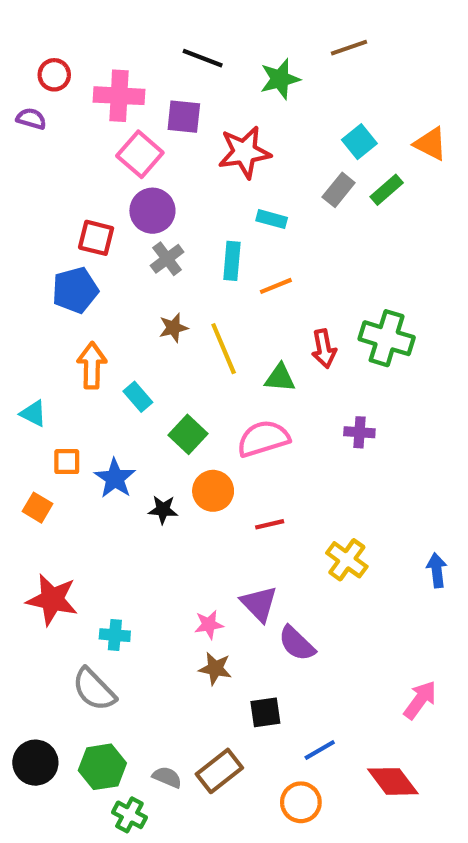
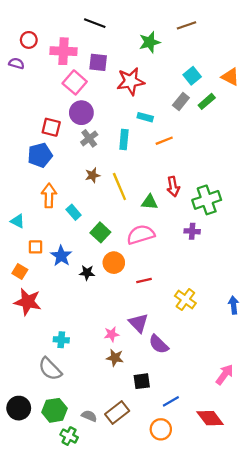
black line: (203, 58) -> (95, 23), moved
orange line: (276, 286) -> (164, 141), moved
green cross: (387, 338) -> (207, 200), moved, turned -36
red star: (52, 600) -> (28, 302), moved

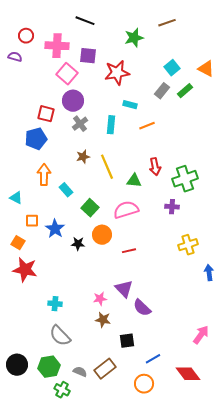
yellow cross: (185, 300) -> (188, 245), moved, turned 36
gray semicircle: (50, 369) -> (60, 336), moved

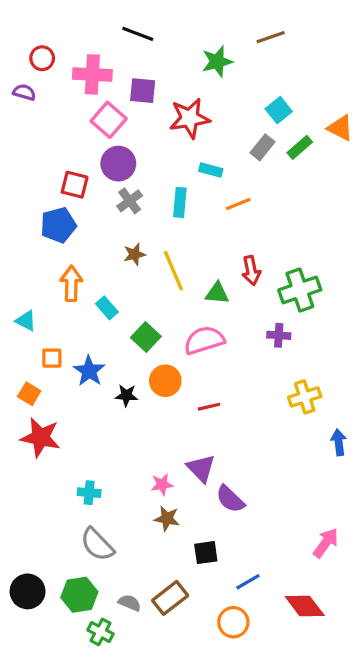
orange triangle: (206, 69) -> (340, 128), moved

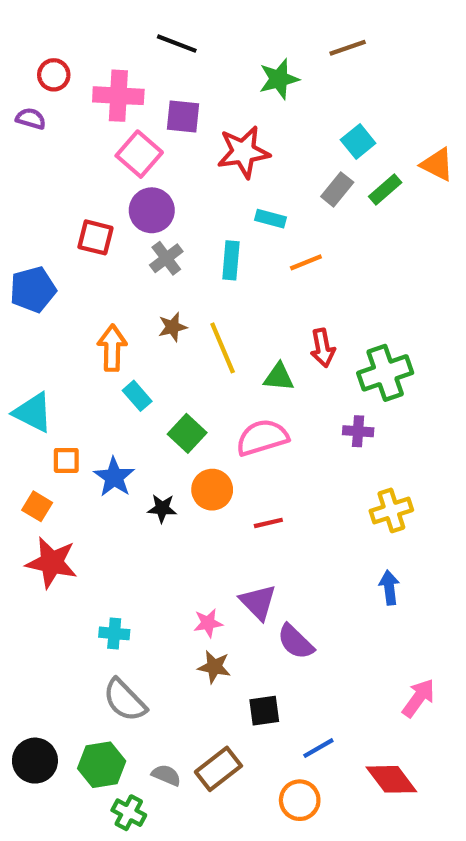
blue pentagon: (58, 225) -> (33, 290), moved
orange arrow: (71, 284) -> (112, 348), moved
cyan triangle: (26, 321) -> (33, 412), size x1.5
blue arrow: (339, 442) -> (389, 588), moved

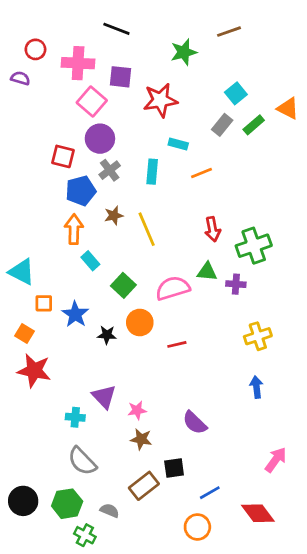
blue pentagon: (33, 290) -> (81, 191), moved
green triangle: (279, 377) -> (207, 272), moved
purple triangle: (258, 602) -> (104, 397), moved
brown rectangle: (218, 769) -> (144, 486), moved

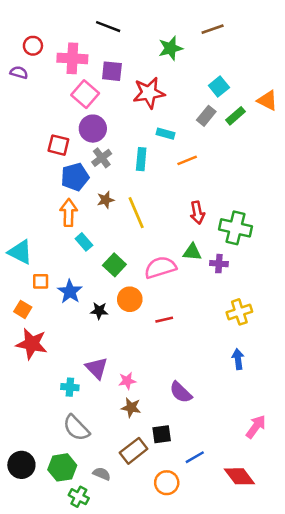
green cross: (254, 246) -> (236, 228), turned 32
orange circle: (197, 527) -> (167, 483), moved

